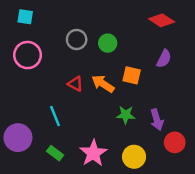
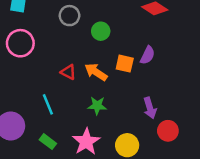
gray circle: (77, 39) -> (70, 16), moved
purple semicircle: (164, 59) -> (148, 55), moved
green star: (126, 115) -> (97, 106), moved

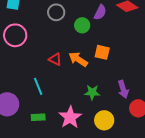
purple semicircle: (148, 55) -> (100, 12), moved
green star: (97, 106) -> (92, 92), moved
green rectangle: (48, 142) -> (38, 117), turned -40

